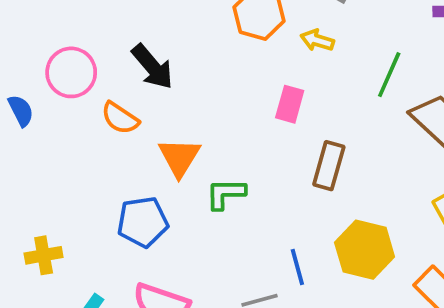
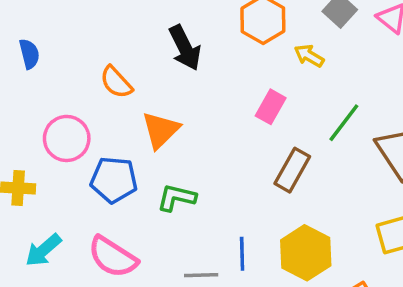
black arrow: (152, 67) -> (185, 48), moved
pink circle: (71, 72) -> (67, 138), moved
green line: (389, 75) -> (344, 123), moved
green L-shape: (226, 194) -> (176, 198), moved

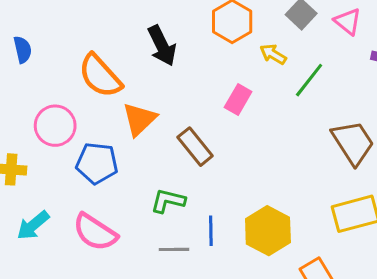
orange semicircle: (116, 82) -> (100, 76), size x1.5
green line: (344, 123) -> (309, 80), moved
brown rectangle: (292, 170) -> (195, 147), moved, turned -69
green L-shape: (176, 198) -> (168, 201), moved

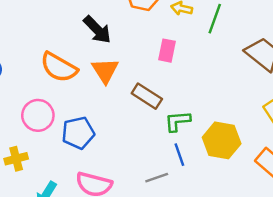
orange triangle: (139, 119) -> (105, 70), moved
green L-shape: (168, 201) -> (177, 121), moved

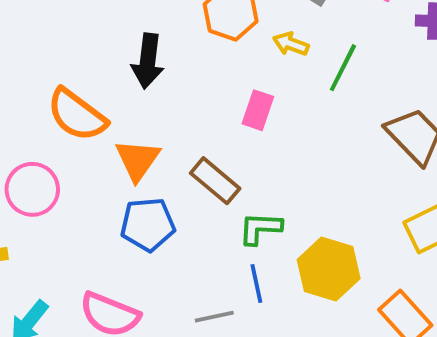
black arrow: (97, 30) -> (148, 61), turned 44
orange triangle: (105, 70) -> (138, 160), moved
blue pentagon: (78, 133) -> (148, 224), moved

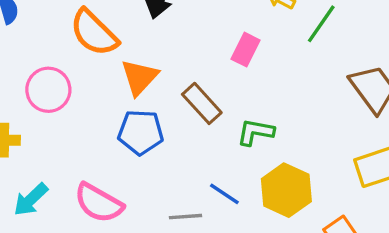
green L-shape: (260, 228) -> (256, 132), moved
blue line: (256, 284) -> (224, 194), turned -52

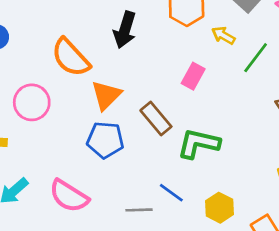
green L-shape: (256, 132) -> (199, 144), size x1.4
yellow hexagon: (286, 190) -> (220, 208), moved, size x0.7

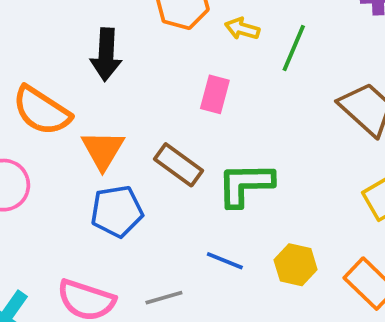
gray line: (139, 210) -> (164, 298), moved

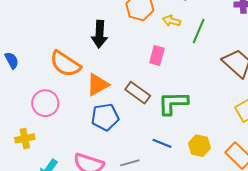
orange triangle: (103, 150) -> (98, 85), turned 30

